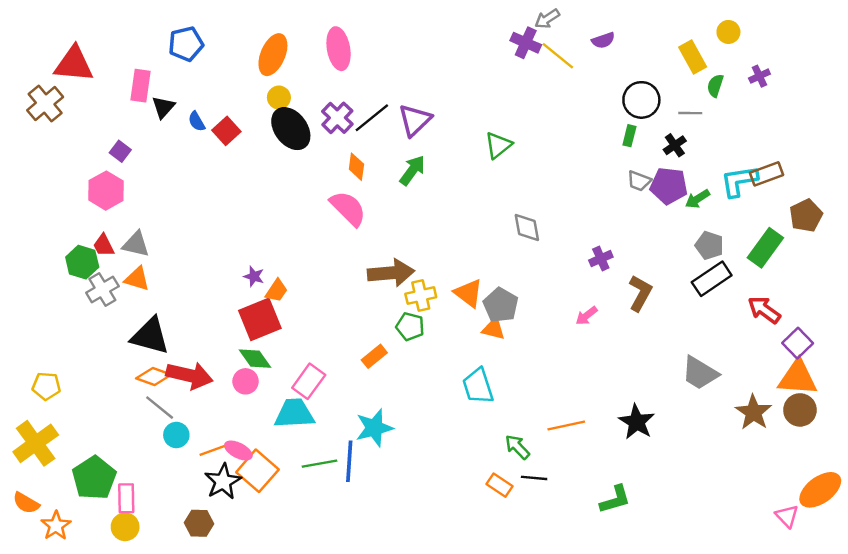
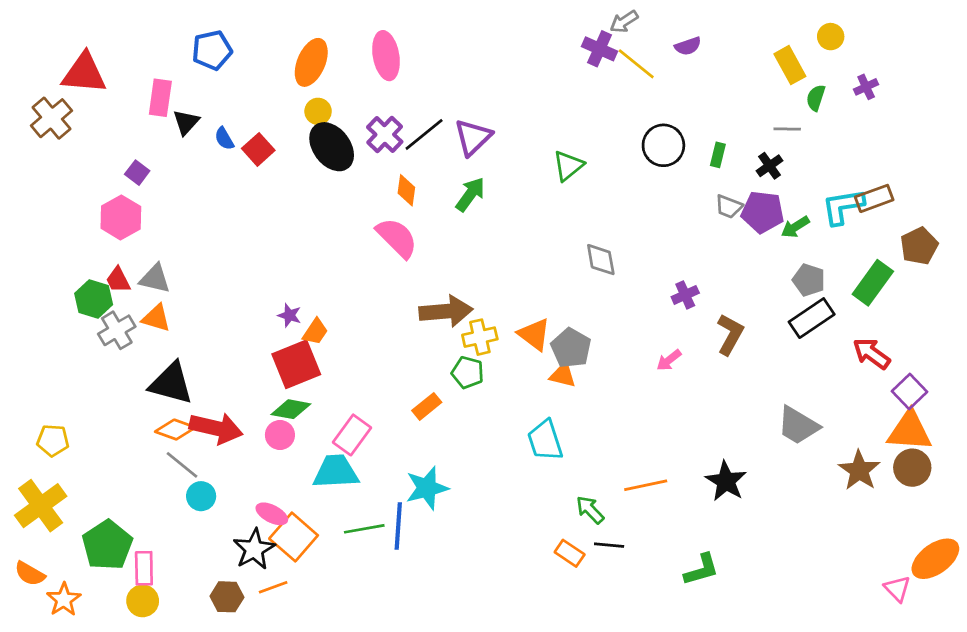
black circle: (641, 100) -> (663, 145), moved
green diamond: (255, 359) -> (291, 409), turned -44
orange line: (212, 450) -> (273, 587), moved

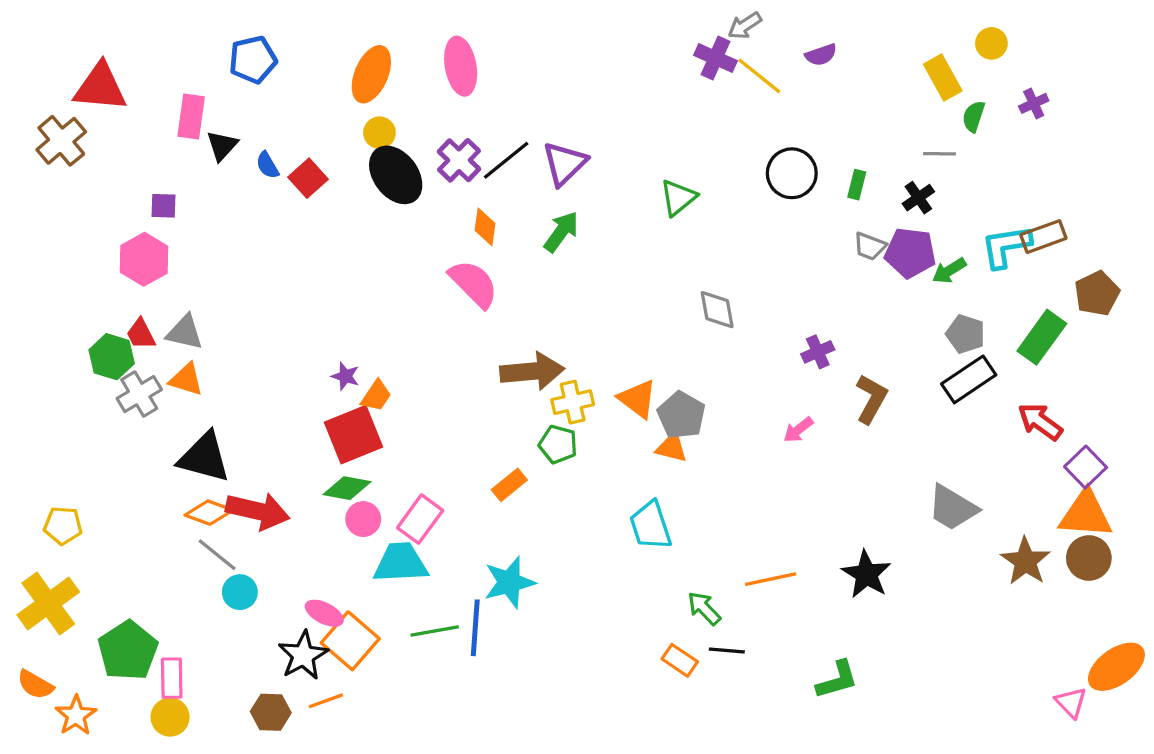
purple square: (137, 173) -> (164, 206), turned -35
pink circle: (280, 435) -> (363, 519), moved

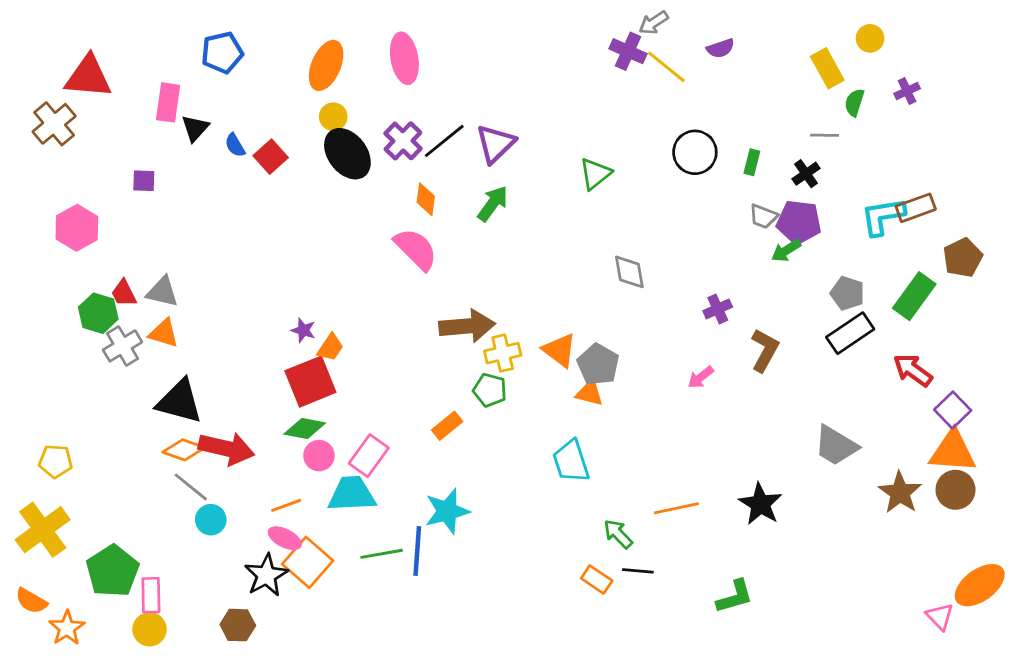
pink hexagon: (144, 259) -> (77, 228), moved
green arrow: (949, 271) -> (786, 251), moved
orange line: (326, 701) -> (286, 505), moved

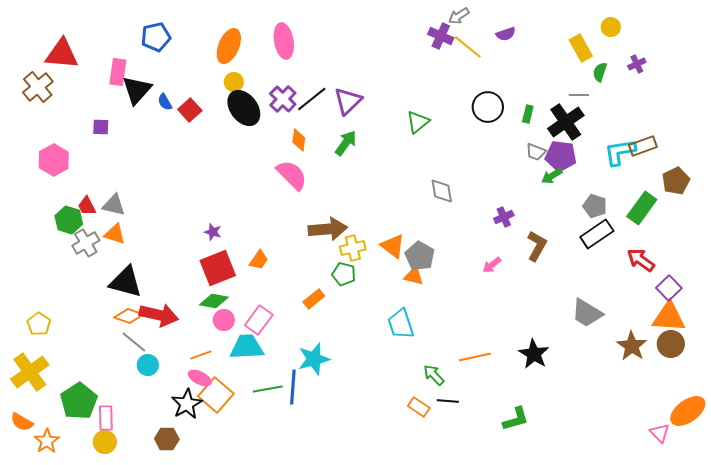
black triangle: (195, 128) -> (137, 90), size x1.5
black cross: (806, 174) -> (566, 122), size x1.8
orange trapezoid: (330, 347) -> (259, 260), moved
yellow pentagon: (56, 461) -> (39, 324), turned 30

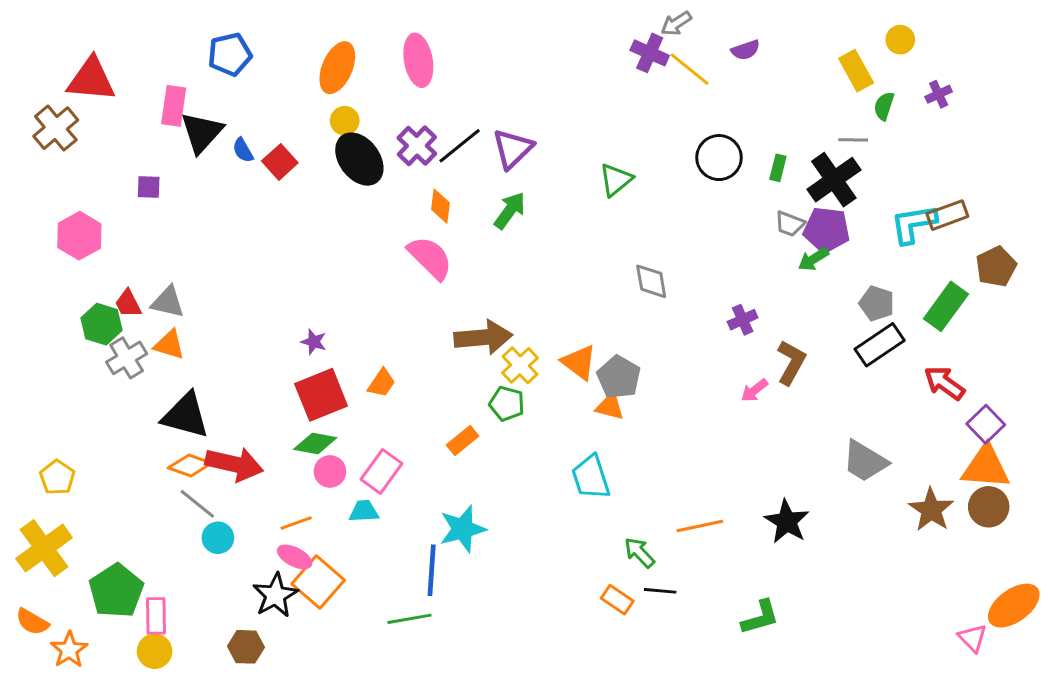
yellow cross: (353, 248) -> (520, 365), turned -30
pink arrow: (492, 265) -> (754, 390), moved
cyan trapezoid: (247, 347) -> (364, 511), size x0.6
green line: (268, 389) -> (410, 619), moved

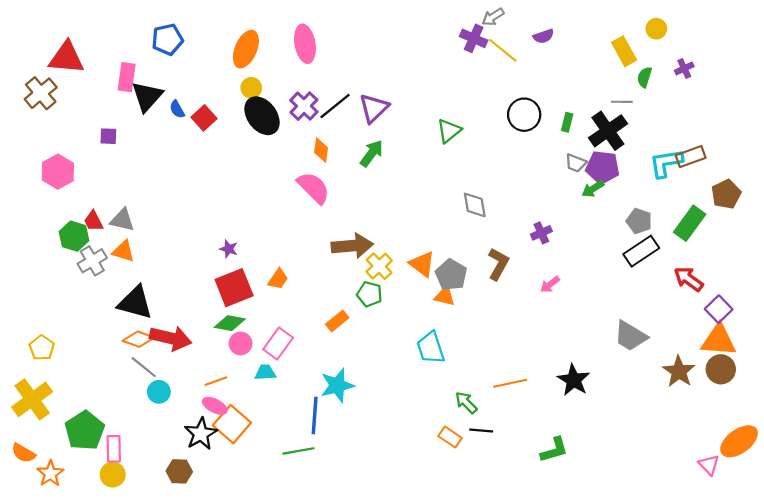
brown L-shape: (791, 362) -> (498, 264), moved

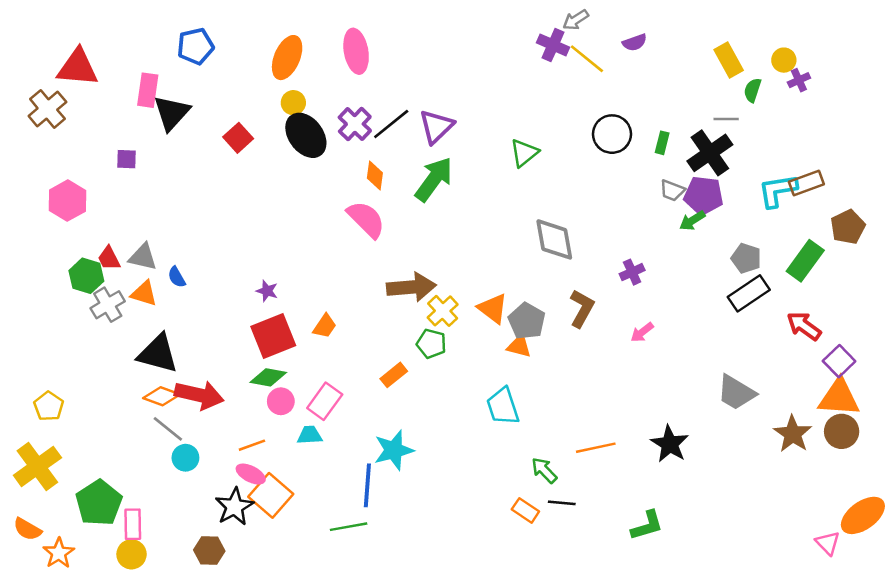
yellow circle: (656, 29) -> (784, 60), moved
blue semicircle: (177, 109) -> (177, 277), moved
green arrow: (372, 153) -> (434, 179), size x1.4
gray diamond: (475, 205) -> (554, 239), size x1.4

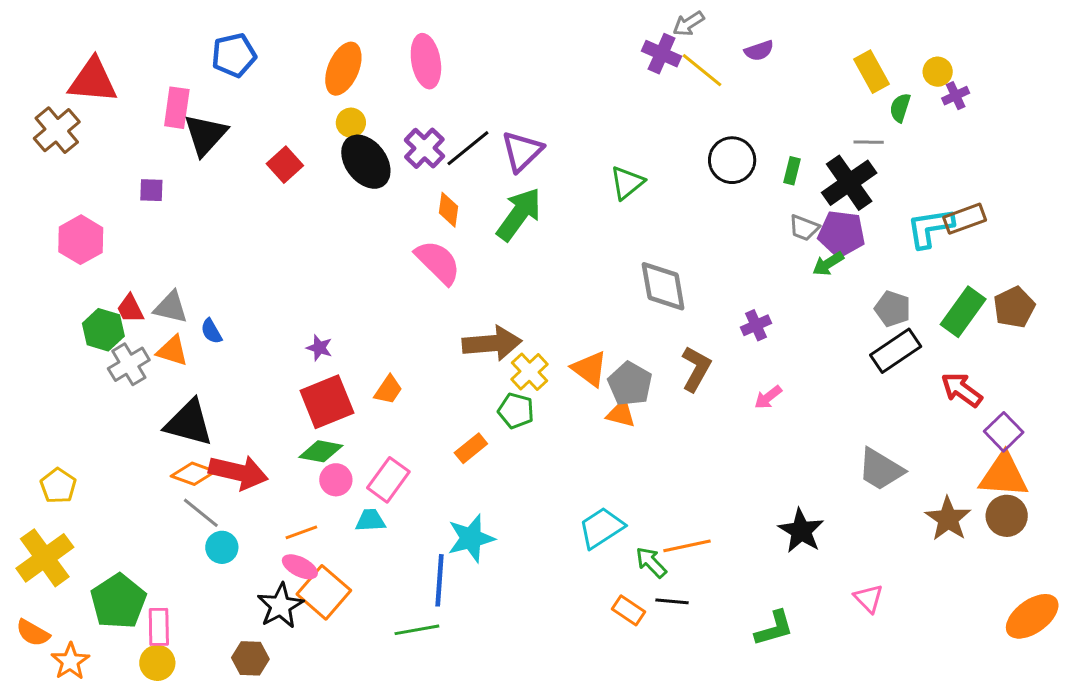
brown pentagon: (848, 227) -> (1014, 307), moved
cyan trapezoid: (503, 406) -> (601, 528), moved, turned 75
orange line: (596, 448) -> (687, 546), moved
pink triangle: (828, 543) -> (869, 598), moved

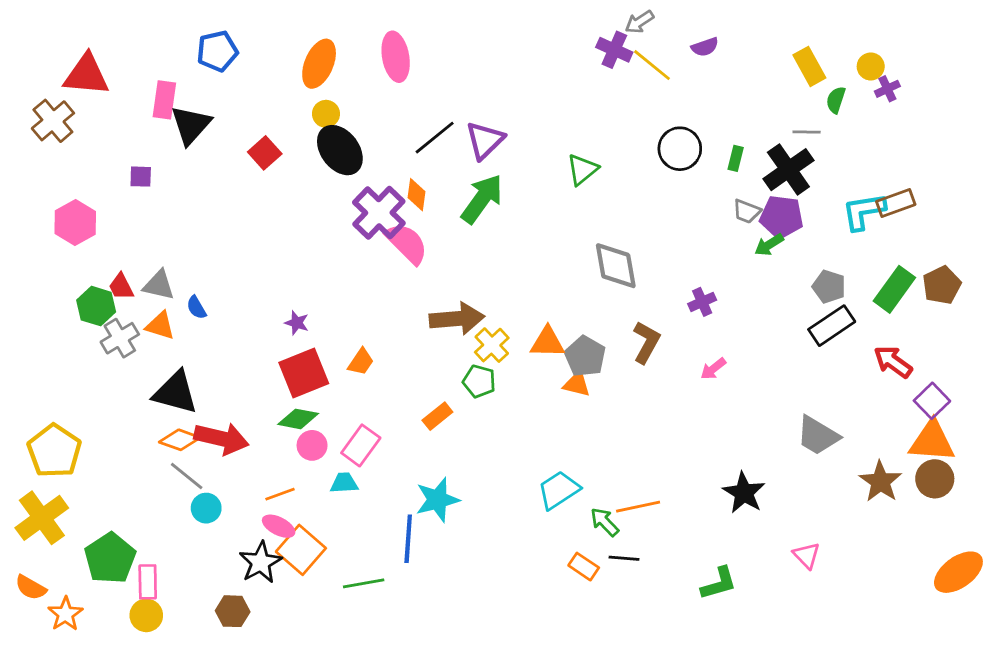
purple cross: (424, 148) -> (379, 213), moved, size x1.4
orange triangle: (589, 369) -> (547, 342), turned -36
yellow pentagon: (58, 486) -> (54, 451), size x1.6
green line: (417, 630) -> (364, 583), moved

